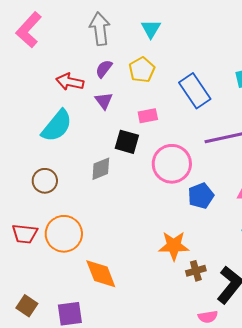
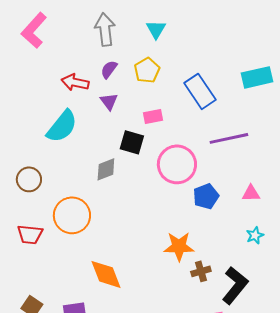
brown circle: (45, 181) -> (29, 179), moved
orange circle: (64, 234) -> (72, 215), moved

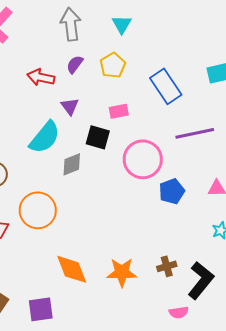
purple triangle: (109, 101) -> (70, 106), moved
cyan semicircle: (62, 126) -> (45, 137), moved
orange star: (179, 246) -> (122, 272), moved

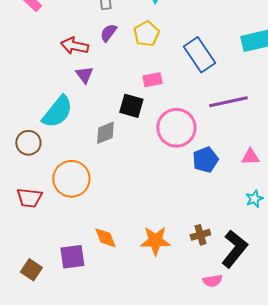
purple triangle: (70, 106) -> (84, 75), moved
cyan semicircle: (45, 137) -> (57, 112), moved
orange diamond: (72, 269) -> (105, 238), size x0.7
purple square: (41, 309) -> (72, 257), moved

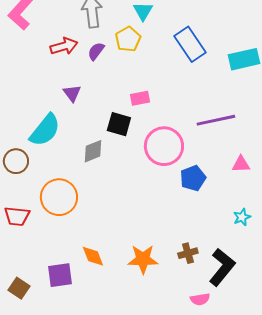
yellow pentagon: (146, 34) -> (128, 39), moved
red arrow: (74, 46) -> (64, 46), moved, turned 152
blue rectangle: (199, 55) -> (190, 44), moved
pink triangle: (250, 157) -> (241, 164), moved

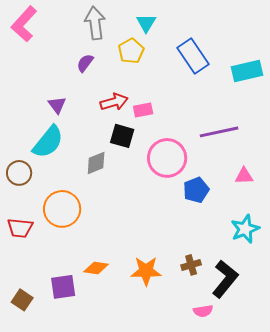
red arrow: (64, 46) -> (114, 102), moved
purple semicircle: (96, 51) -> (85, 63), moved
purple triangle: (72, 93) -> (57, 105), moved
cyan star: (242, 217) -> (245, 229), size x1.6
orange diamond: (93, 256) -> (96, 268), turned -60

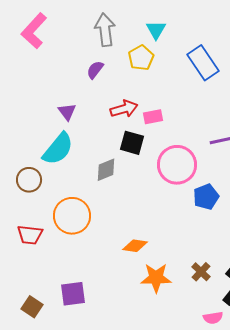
brown cross: (191, 265) -> (201, 272), turned -30
orange diamond: (96, 268) -> (135, 246), moved

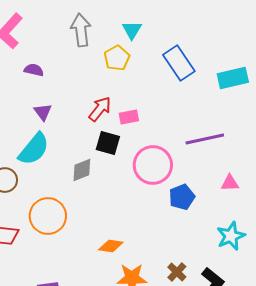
purple semicircle: (95, 70) -> (34, 70), moved, turned 66
red arrow: (124, 109) -> (100, 109), turned -36

